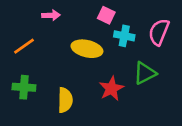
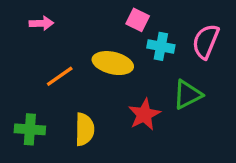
pink arrow: (51, 15) -> (41, 23), moved
orange line: (24, 46) -> (60, 76), moved
green cross: (24, 87) -> (30, 129), moved

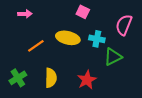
cyan cross: (161, 46) -> (97, 39), moved
red star: (144, 114) -> (87, 80), moved
green cross: (30, 129) -> (18, 78), turned -36

